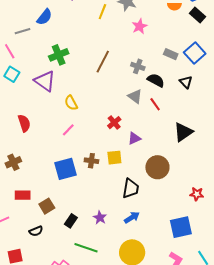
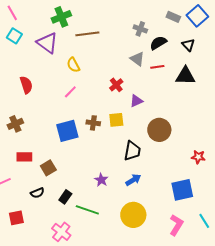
brown line: (103, 62) -> (87, 34), moved, turned 55
black semicircle: (156, 80) -> (158, 43), turned -60
red line: (155, 104) -> (157, 67), turned -64
black triangle: (183, 132) -> (185, 76), moved, turned 35
black rectangle: (71, 221) -> (65, 197), moved

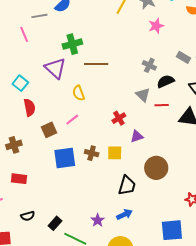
cyan square: (14, 36) -> (20, 83), moved
brown square: (48, 168) -> (49, 130), moved
purple star: (101, 180) -> (98, 220), moved

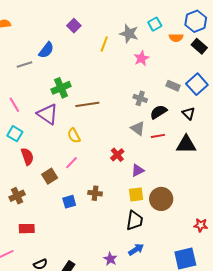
pink line: (24, 34) -> (14, 105), moved
yellow square: (115, 153) -> (136, 194), moved
blue square: (65, 158) -> (69, 202), size x0.6

